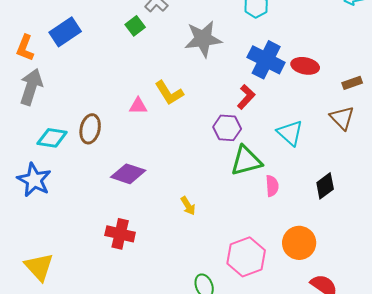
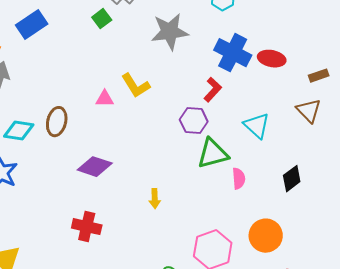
yellow arrow: (188, 206) -> (155, 199), turned 30

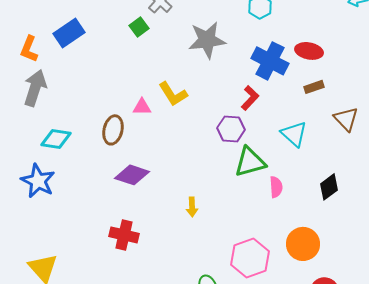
red ellipse: (272, 59) -> (309, 51), moved
brown rectangle: (319, 76) -> (314, 87), moved
brown ellipse: (57, 122) -> (113, 130), moved

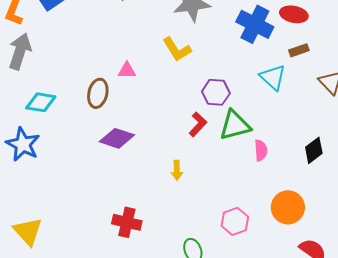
yellow L-shape: (173, 94) -> (177, 49), moved
red L-shape: (250, 98) -> (198, 124), moved
cyan triangle: (294, 134) -> (273, 77), moved
red cross: (124, 235) -> (127, 222), moved
pink hexagon: (250, 258) -> (235, 221), size x0.7

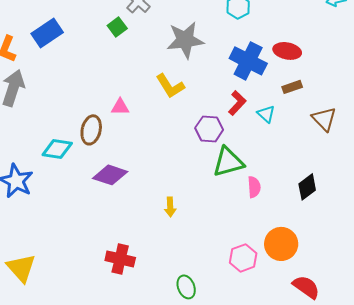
cyan triangle: (273, 77) -> (266, 114), size x0.7
cyan diamond: (41, 102) -> (57, 149), moved
red L-shape: (198, 124) -> (237, 103), moved
pink hexagon: (235, 221) -> (243, 258), moved

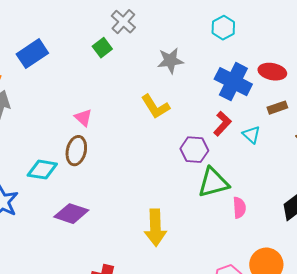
gray star: (185, 40) -> (170, 61), size x0.7
pink triangle: (120, 107) -> (83, 118), moved, turned 42
purple diamond: (110, 175) -> (71, 214), moved
yellow arrow: (170, 207) -> (155, 228), size x1.8

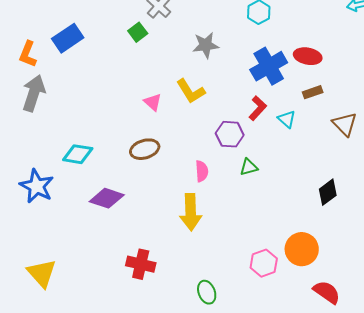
blue cross: (233, 82) -> (269, 66), turned 33
pink triangle: (83, 118) -> (153, 102), moved
brown ellipse: (76, 151) -> (145, 149), moved, turned 60
green triangle: (213, 183) -> (249, 167), size x0.6
pink semicircle: (239, 208) -> (202, 171), moved

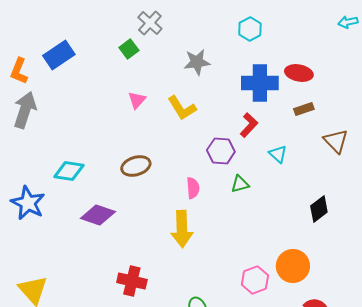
blue cross: (269, 66) -> (260, 83), turned 30
pink triangle: (153, 102) -> (137, 100), moved, turned 30
cyan triangle: (287, 119) -> (278, 154), moved

